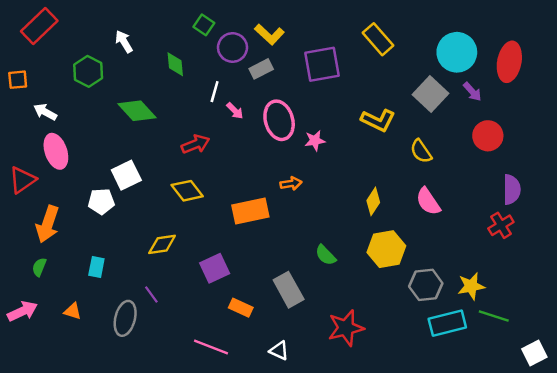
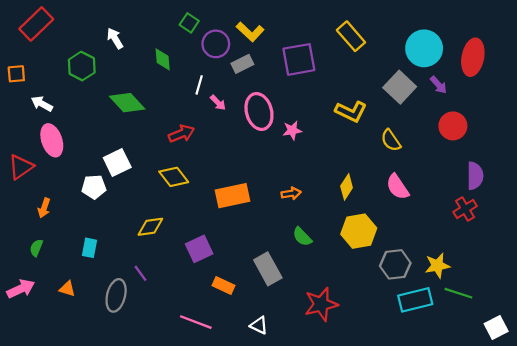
orange arrow: (291, 184) -> (291, 193), moved
orange arrow: (48, 224) -> (44, 208), size x0.6

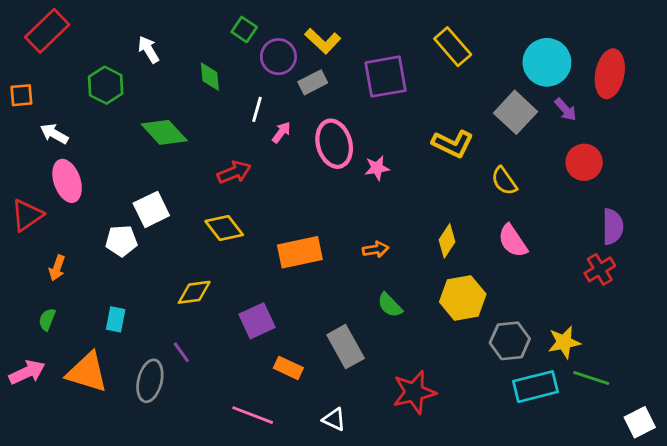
pink arrow: (218, 103) -> (281, 132), turned -98
orange triangle: (67, 289) -> (87, 372), size x2.0

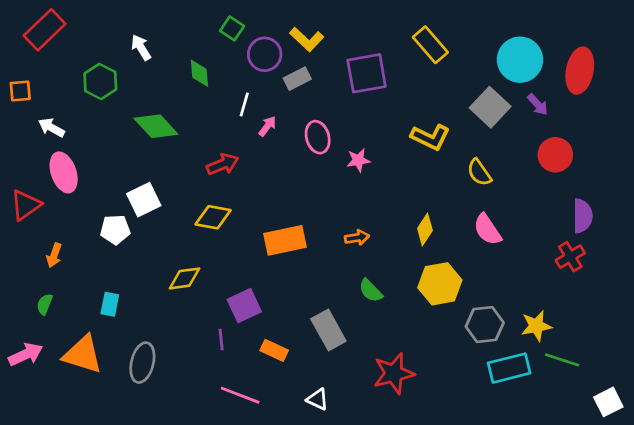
pink ellipse: (334, 144) -> (318, 137), size x0.7
yellow diamond: (224, 228) -> (213, 217), turned -42
purple line: (181, 352) -> (221, 340), moved, turned 30

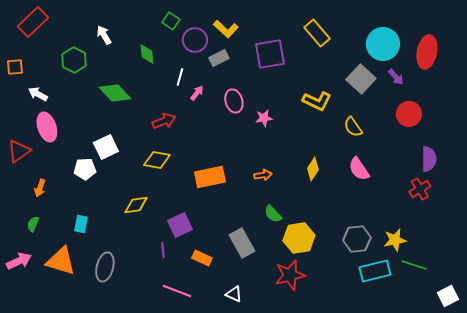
yellow hexagon: (440, 284) -> (299, 238), moved

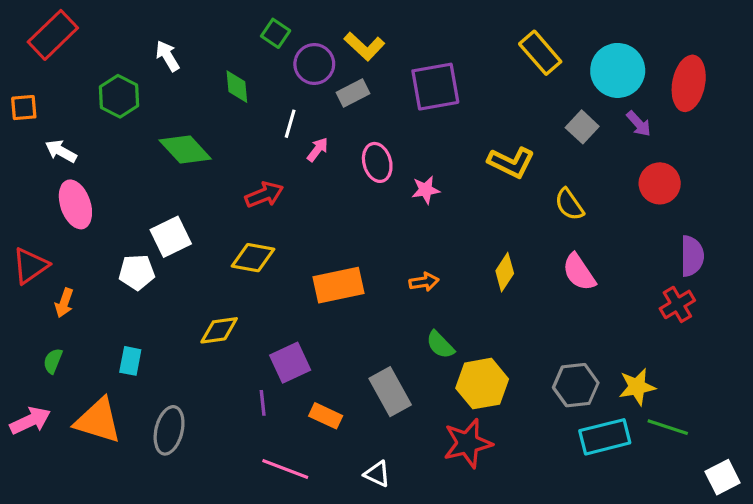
yellow rectangle: (317, 33) -> (540, 53), moved
gray square: (361, 79) -> (582, 127), size x0.7
red triangle: (19, 151) -> (30, 266), moved

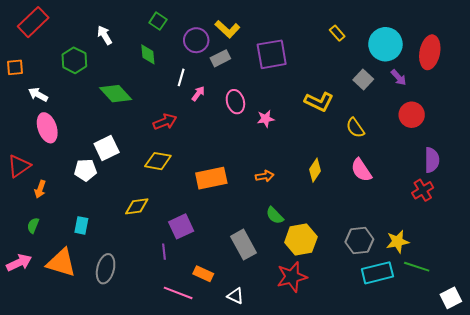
green square: (276, 33) -> (158, 21), moved
yellow rectangle: (540, 53) -> (337, 33), size x0.6
orange rectangle: (326, 416) -> (203, 274), moved

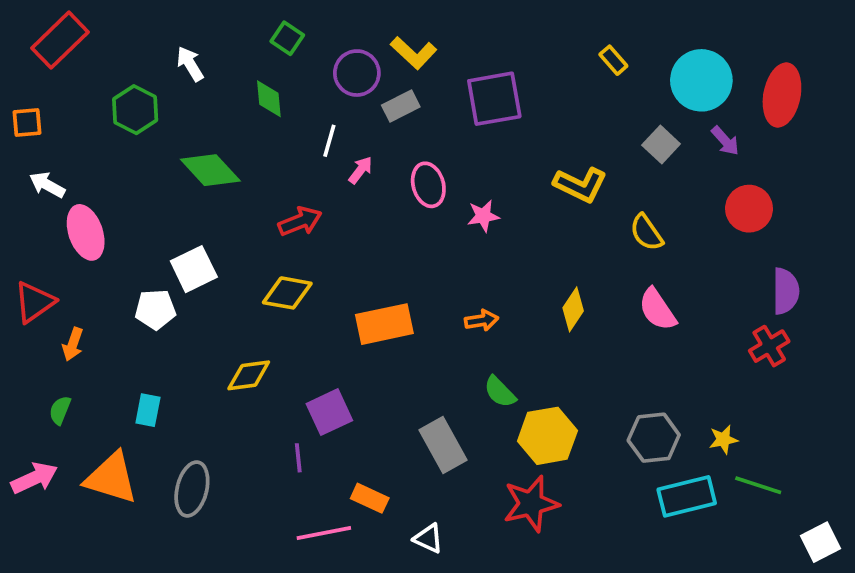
white arrow: (38, 95) -> (47, 185), moved
yellow star: (398, 242) -> (723, 440), size x0.7
pink line: (178, 293) -> (324, 533), turned -32

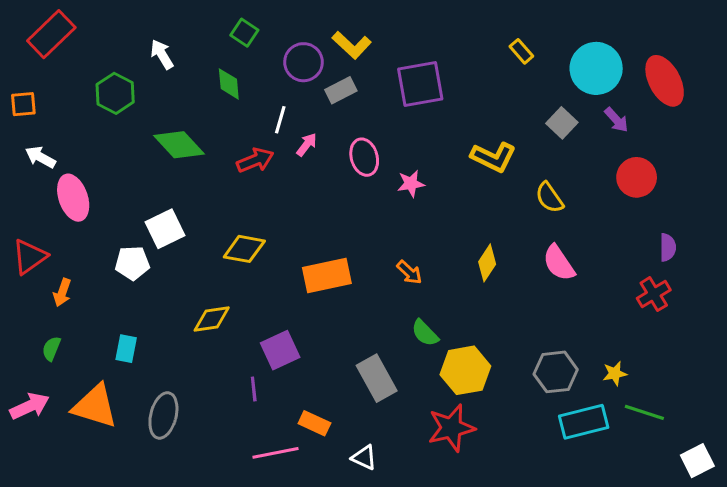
red ellipse: (782, 95) -> (665, 81), turned -39
red arrow: (300, 221) -> (255, 160), moved
purple semicircle: (786, 291) -> (668, 247), size x0.7
orange arrow: (481, 320) -> (409, 272), turned 52

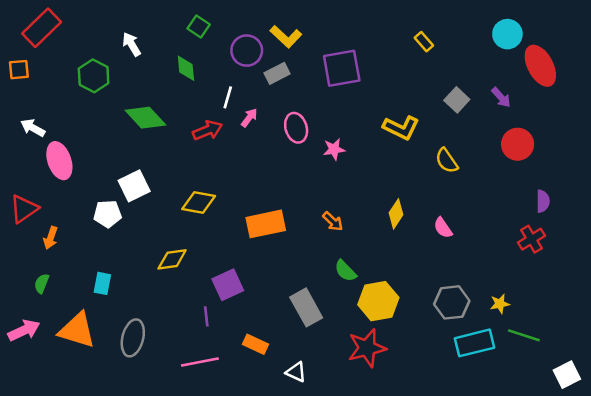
cyan circle: (596, 68) -> (507, 34), moved, size x0.7
orange square: (23, 104) -> (19, 70), moved
pink semicircle: (559, 263) -> (443, 228), moved, size x0.7
pink line: (275, 453) -> (200, 362), moved

